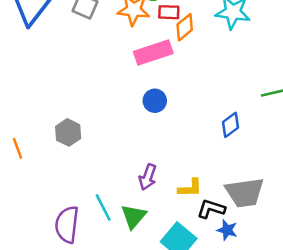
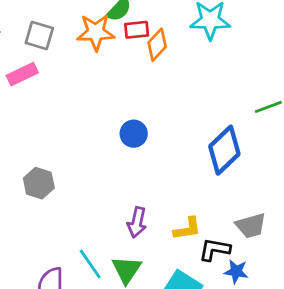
pink rectangle: (153, 53) -> (22, 74), moved, size x0.7
blue diamond: (231, 125) -> (224, 150), size x1.6
gray trapezoid: (245, 193) -> (251, 226), size x0.7

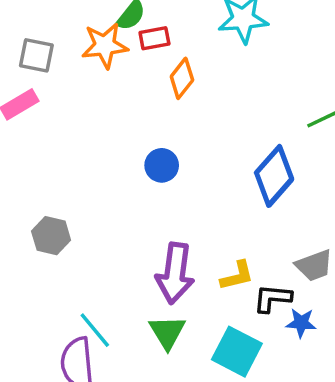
orange diamond: (157, 45) -> (182, 78), moved
purple arrow: (137, 222) -> (175, 273), size x1.6
cyan line: (90, 264) -> (95, 330), moved

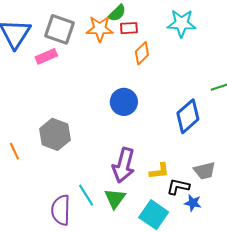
gray square: (36, 55) -> (60, 29), size x1.4
blue circle: (162, 165) -> (124, 102), size x1.4
gray hexagon: (51, 236) -> (55, 134), size x1.4
cyan line: (95, 330) -> (86, 195), moved

